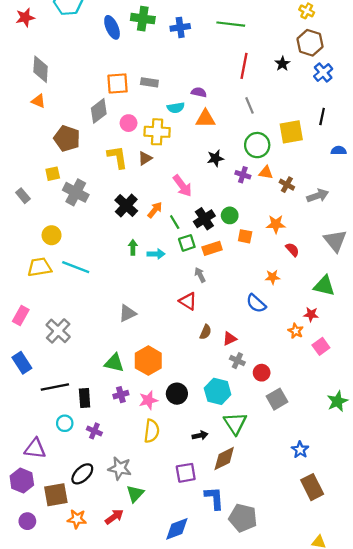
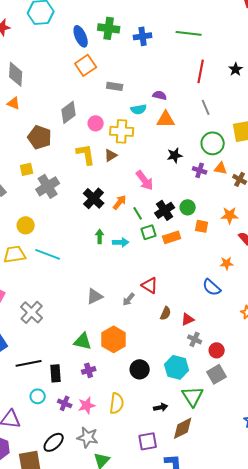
orange square: (118, 83) -> (86, 65), moved, turned -30
gray cross: (76, 192) -> (48, 186), turned 30
gray arrow: (200, 275) -> (129, 299), moved, turned -112
gray square: (277, 399) -> (217, 374), moved
pink star: (148, 400) -> (87, 405), moved

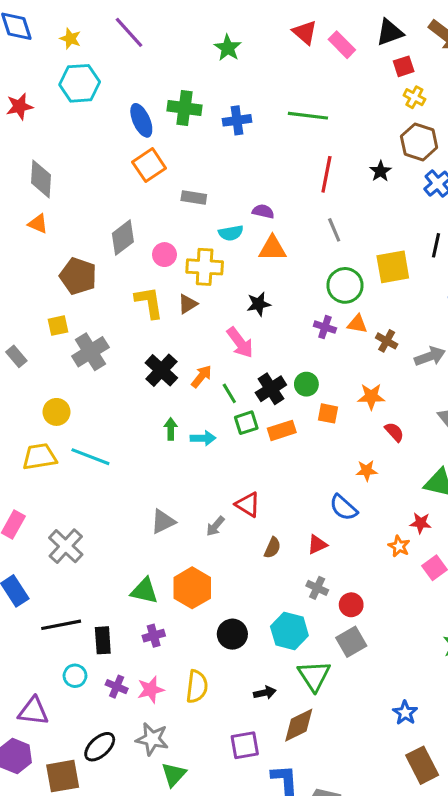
black star: (175, 155) -> (259, 304), moved
red triangle: (188, 319) -> (317, 545), moved

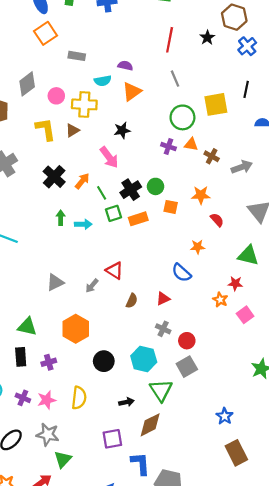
orange triangle: (272, 248) -> (132, 92), turned -36
green triangle: (144, 591) -> (27, 327), moved
black rectangle: (103, 640) -> (21, 357), moved

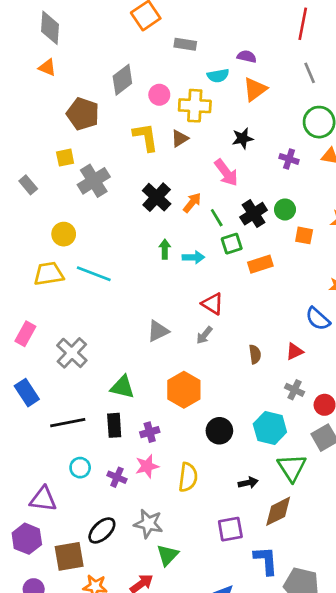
purple cross: (168, 147) -> (289, 159), moved
orange rectangle: (138, 219) -> (260, 264), moved
red triangle: (115, 271) -> (213, 304), moved
brown semicircle: (132, 301) -> (255, 354), turned -32
pink star: (47, 400) -> (147, 466), moved

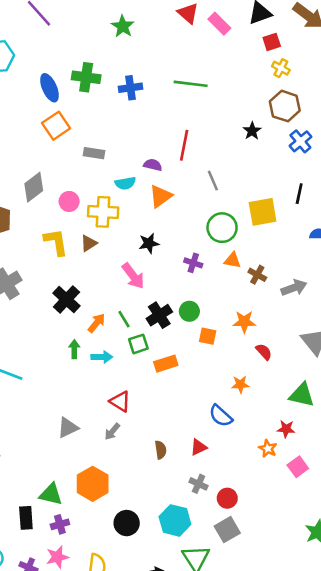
red line: (303, 24) -> (184, 145), moved
orange arrow: (192, 203) -> (97, 323), moved
green triangle: (122, 387) -> (51, 494), moved

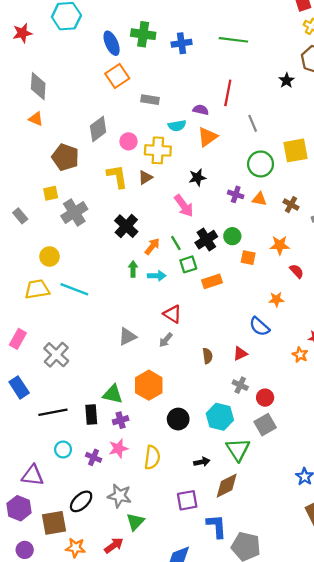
orange triangle: (232, 260) -> (259, 199), moved

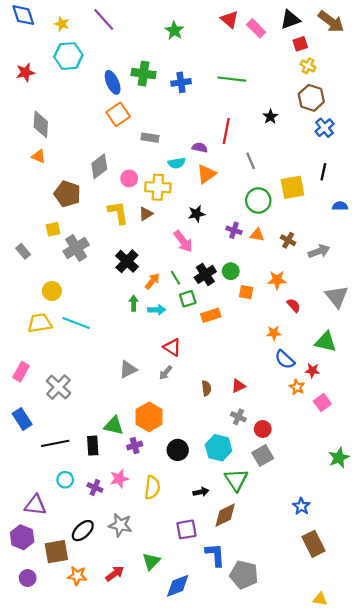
black star: (286, 80) -> (270, 117), moved
blue semicircle: (259, 326) -> (285, 359), moved
purple cross: (121, 420) -> (135, 446), moved
green triangle: (135, 522) -> (151, 561), moved

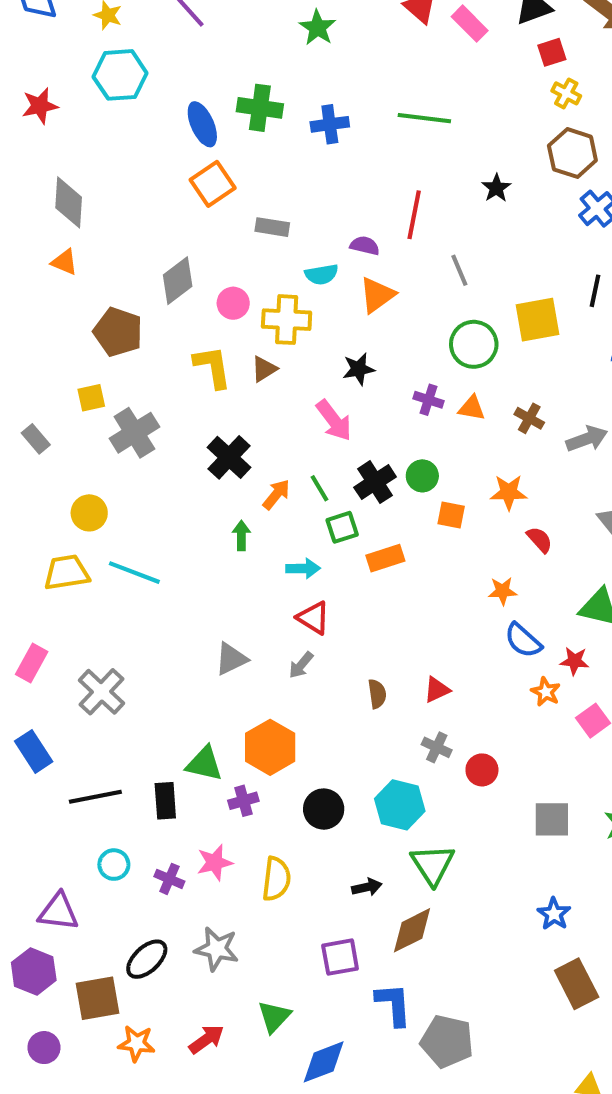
cyan arrow: (157, 310) -> (303, 568), moved
gray square: (263, 455) -> (552, 819), moved, turned 30

